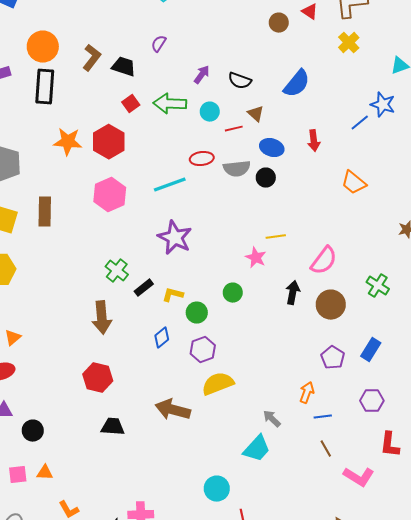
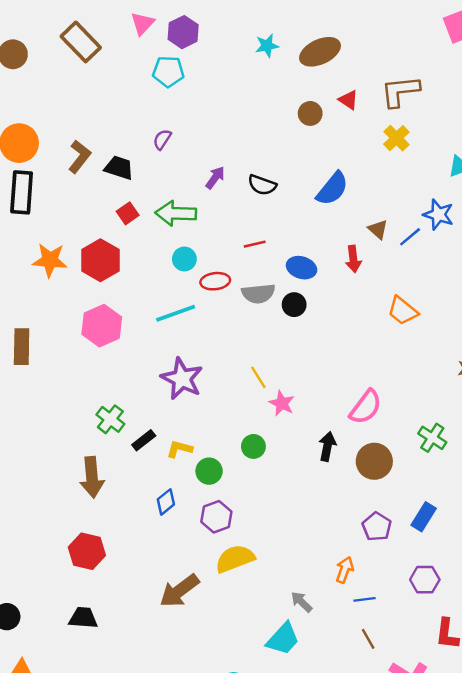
cyan circle: (210, 112) -> (184, 259), moved
brown triangle: (256, 114) -> (378, 229), moved
yellow line: (276, 237) -> (258, 377), moved, turned 66
brown arrow: (173, 410) -> (179, 591), turned -52
black trapezoid: (113, 427) -> (83, 618), moved

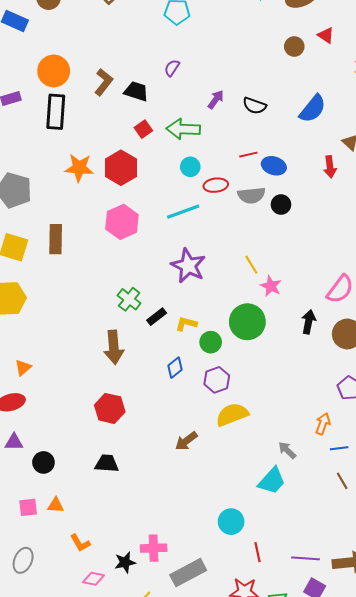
blue ellipse: (302, 268) -> (274, 166), moved
green circle: (253, 446) -> (247, 322), size x1.8
brown arrow: (179, 591) -> (186, 441), size x0.7

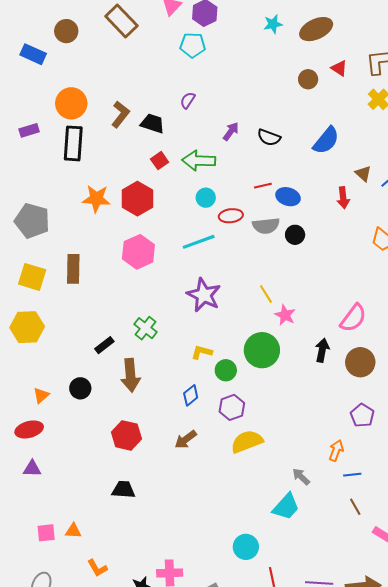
black rectangle: (157, 317) -> (104, 345), moved
brown arrow: (186, 441) -> (186, 439), moved
black circle: (43, 462) -> (80, 388), moved

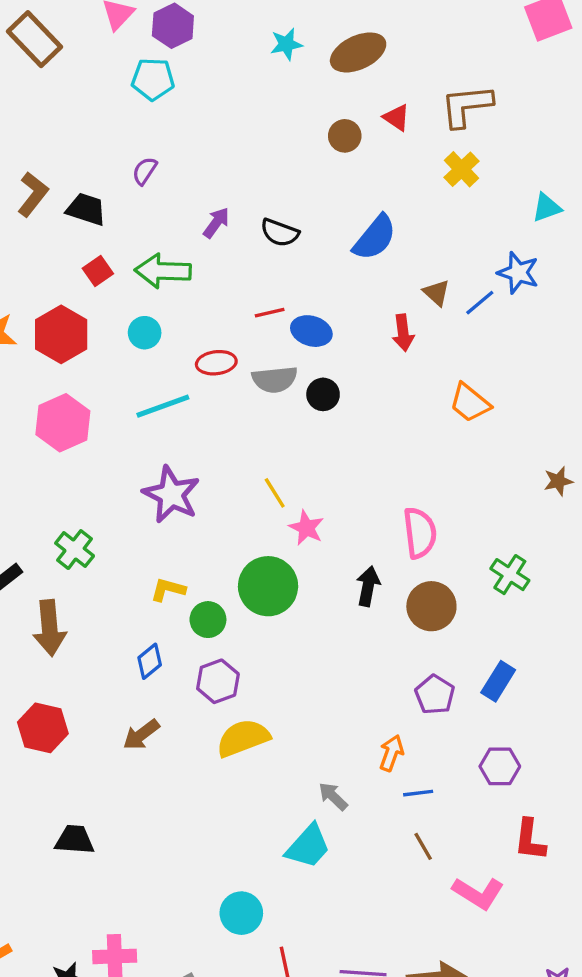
cyan circle: (206, 198) -> (145, 333), moved
pink semicircle: (353, 318) -> (420, 533), turned -44
black trapezoid: (123, 490) -> (75, 840), moved

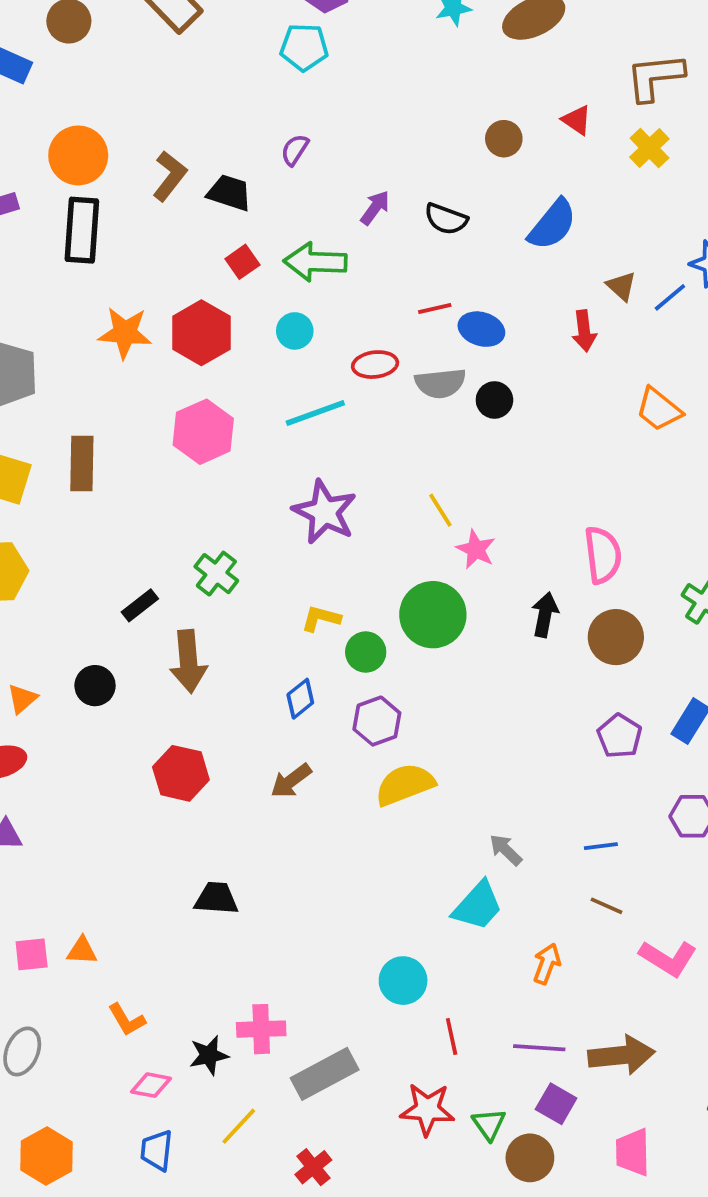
red triangle: (396, 118) -> (577, 120), moved
brown circle: (345, 136) -> (504, 139), moved
orange arrow: (391, 753) -> (547, 964), moved
brown line: (423, 846) -> (606, 906), turned -36

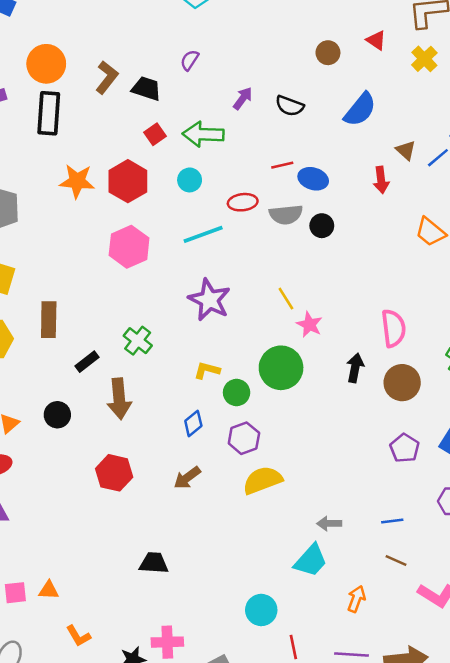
brown rectangle: (82, 463) -> (49, 320), moved
gray arrow: (506, 850) -> (329, 523), turned -45
black trapezoid: (216, 898) -> (154, 563), moved

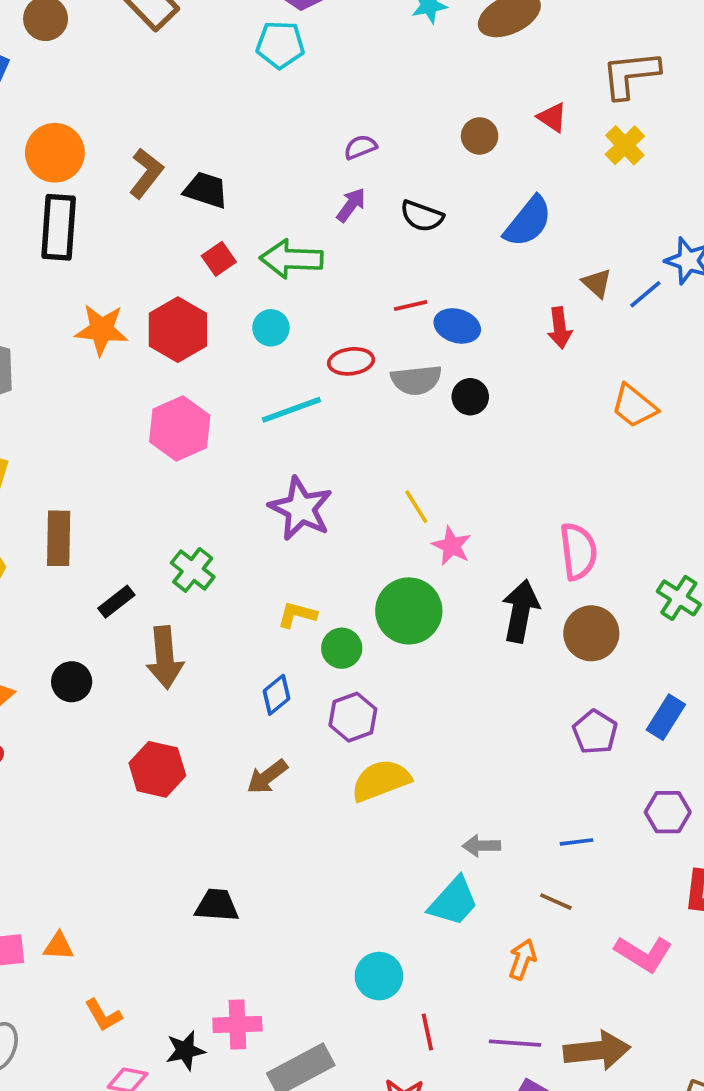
purple semicircle: (190, 60) -> (360, 147), moved, turned 35
black arrow: (355, 368) -> (521, 611), size x1.4
brown line: (396, 561) -> (556, 902), moved

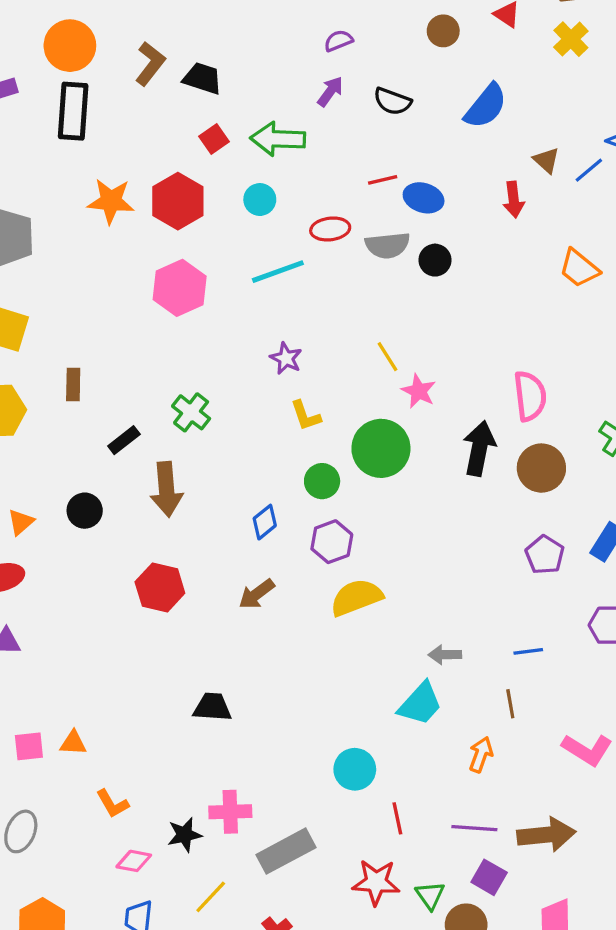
purple star: (301, 509) -> (286, 358), size x0.6
brown rectangle: (59, 538) -> (73, 385), size x0.7
yellow L-shape: (297, 615) -> (306, 416), moved, turned -124
brown line: (556, 902) -> (510, 704), turned 56

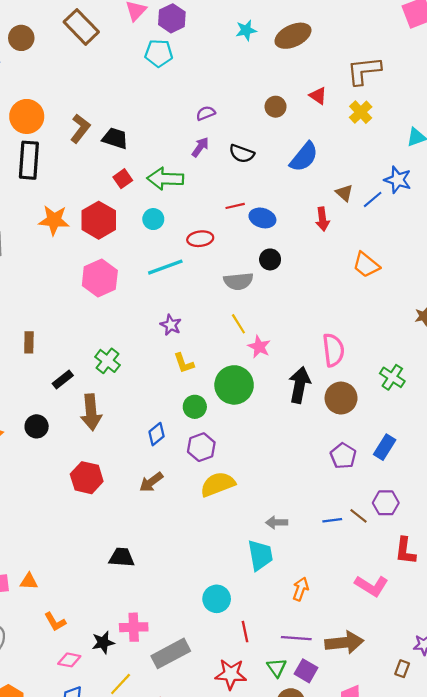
gray semicircle: (388, 245) -> (238, 281), moved
cyan trapezoid: (420, 704) -> (260, 555), turned -52
brown line: (510, 704) -> (358, 516), moved, turned -42
green triangle: (430, 895) -> (277, 668), moved

